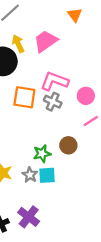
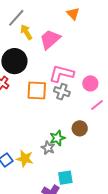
yellow arrow: (18, 44) -> (26, 32), moved
gray star: (30, 175) -> (48, 148), moved
cyan square: (47, 175) -> (65, 178), moved

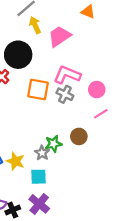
orange triangle: (73, 14) -> (88, 12), turned -32
cyan square: (65, 178) -> (39, 177), moved

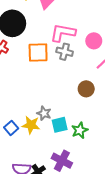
green star: (53, 144) -> (80, 130), moved
gray star: (42, 153) -> (44, 113), moved
cyan square: (39, 177) -> (60, 125), moved

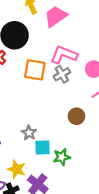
gray cross: (65, 52) -> (62, 74), turned 35
yellow star: (31, 125) -> (17, 169), moved

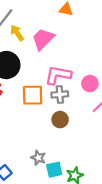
gray cross: (62, 74) -> (60, 94), turned 35
brown circle: (76, 116) -> (60, 120), moved

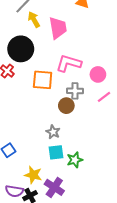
pink trapezoid: (43, 39) -> (58, 28), turned 120
gray cross: (60, 94) -> (75, 91), moved
gray star: (38, 158) -> (53, 132), moved

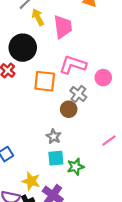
gray cross: (75, 91) -> (78, 94), turned 35
pink line: (104, 97) -> (109, 140), moved

